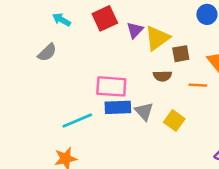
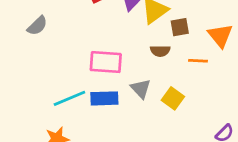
blue rectangle: (118, 107) -> (104, 98), moved

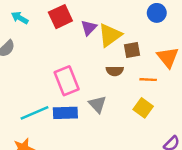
pink rectangle: (106, 62) -> (67, 81), turned 64
yellow square: (173, 98) -> (143, 108), moved

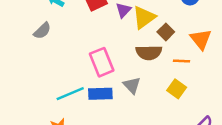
brown square: (132, 50) -> (166, 32), turned -35
brown semicircle: (115, 71) -> (149, 53), size x1.5

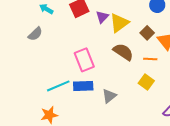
brown square: (166, 32) -> (147, 33), moved
brown semicircle: (149, 53) -> (123, 52), turned -145
gray triangle: (132, 85) -> (109, 96), moved, turned 35

